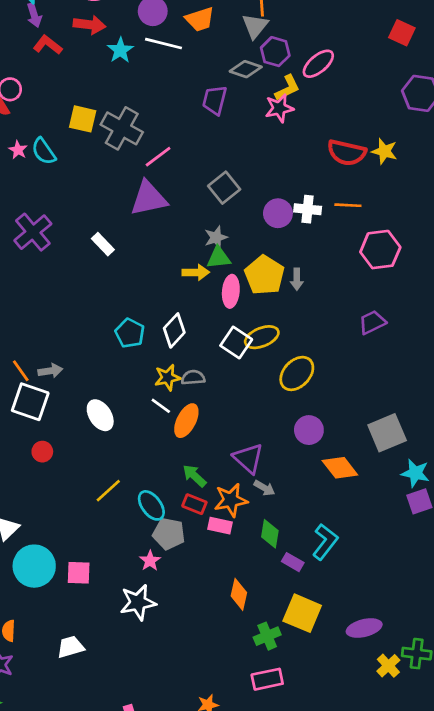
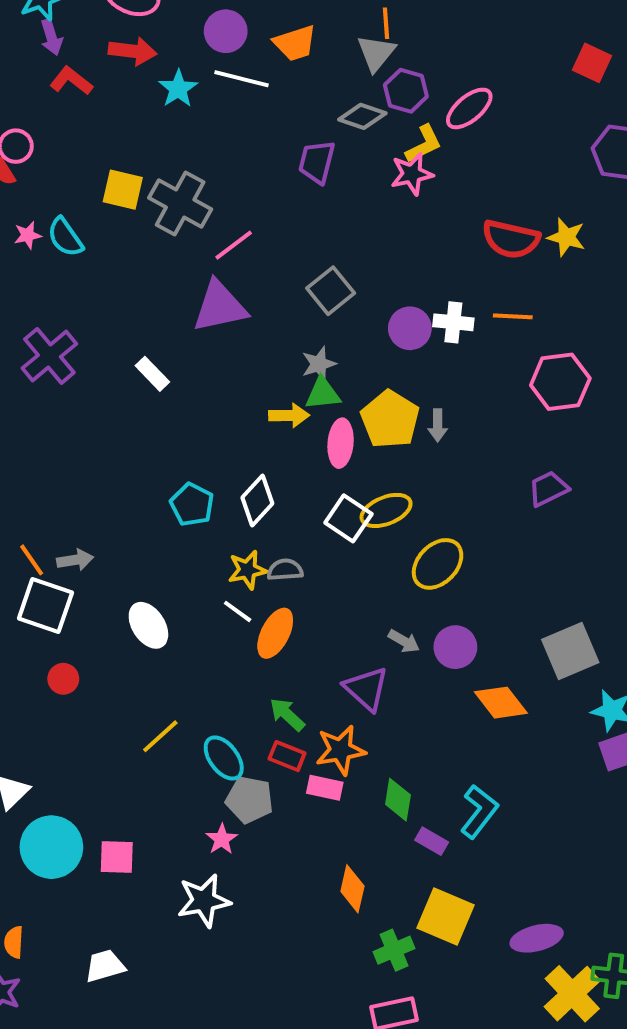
pink star: (18, 150) -> (28, 235), turned 30
gray arrow: (264, 488) -> (404, 641), moved
yellow cross: (388, 666) -> (572, 994), size x1.6

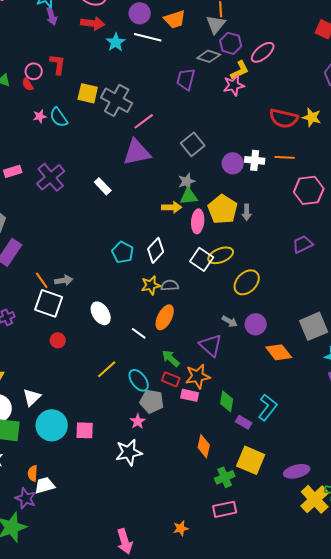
red L-shape: (71, 81) -> (58, 64), moved, turned 60
white line: (238, 611) -> (139, 333), moved
white trapezoid: (105, 966) -> (45, 485), moved

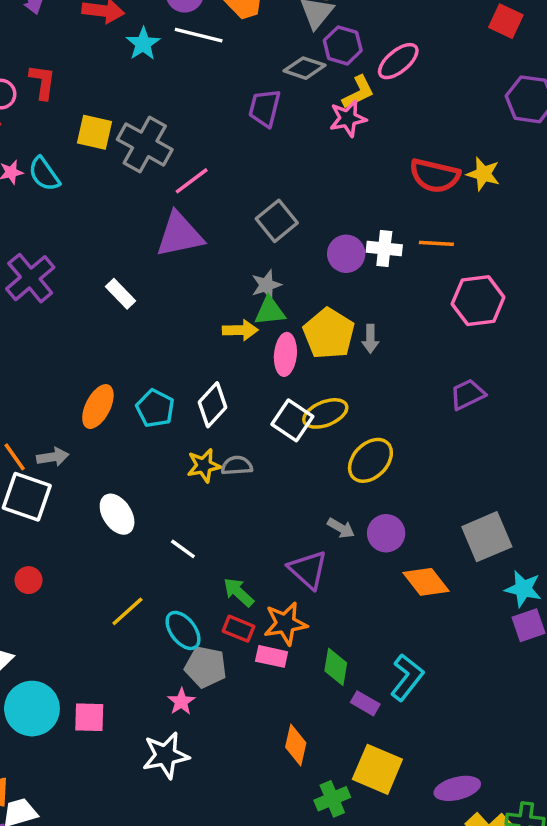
orange ellipse: (165, 317) -> (98, 407), moved
red circle: (58, 340) -> (29, 580), moved

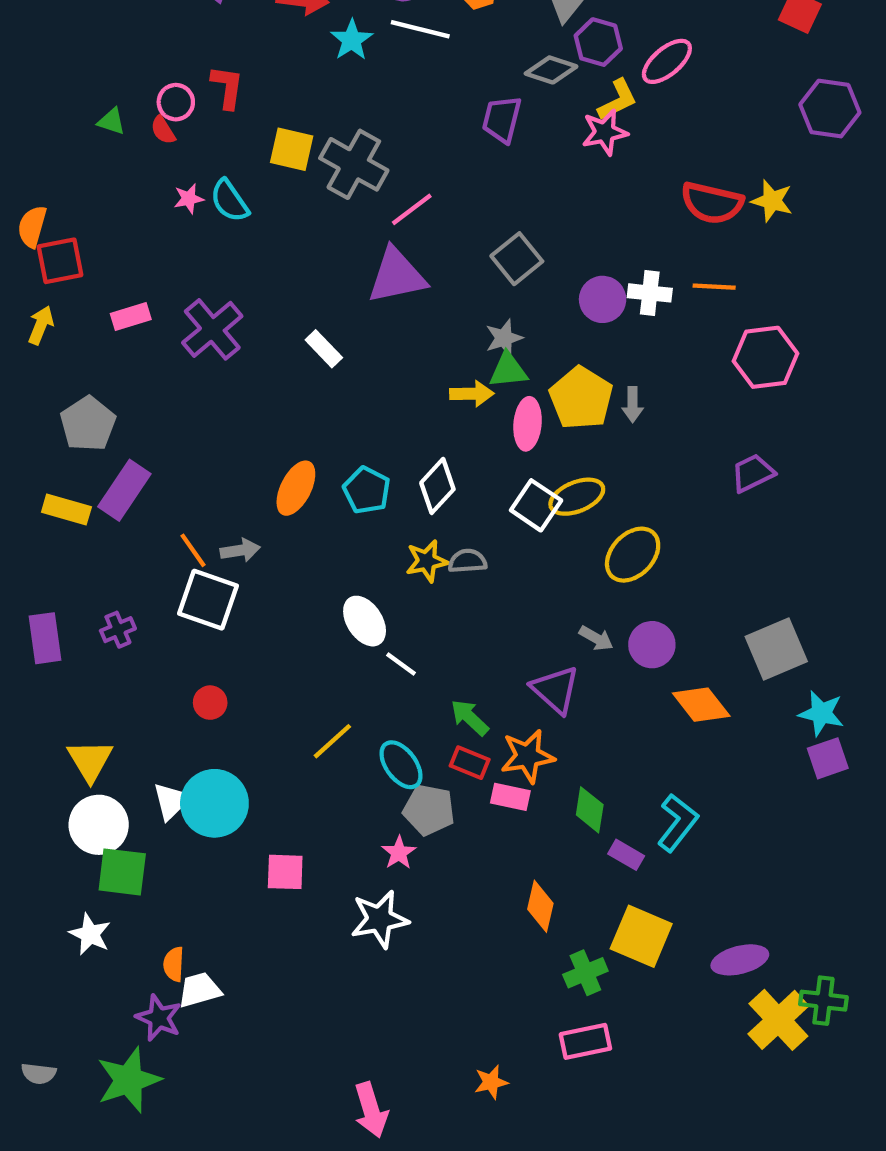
white ellipse: (117, 514) -> (365, 621), moved
cyan circle: (32, 709) -> (214, 803), moved

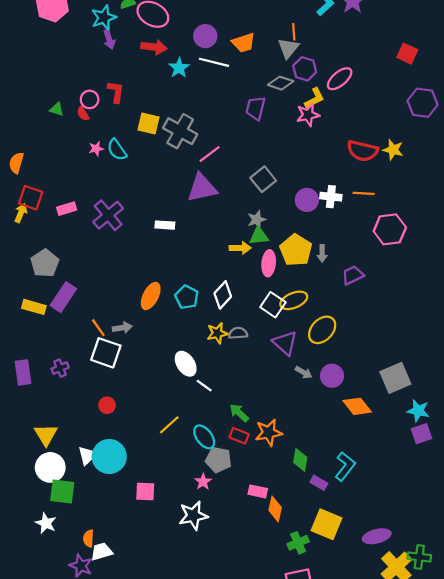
red square: (60, 261) -> (31, 198), moved, turned 30
white rectangle: (324, 349) -> (165, 225), turned -42
purple trapezoid: (753, 473) -> (353, 275), moved
purple triangle: (555, 690) -> (285, 343), moved
pink rectangle: (510, 797) -> (258, 491), moved

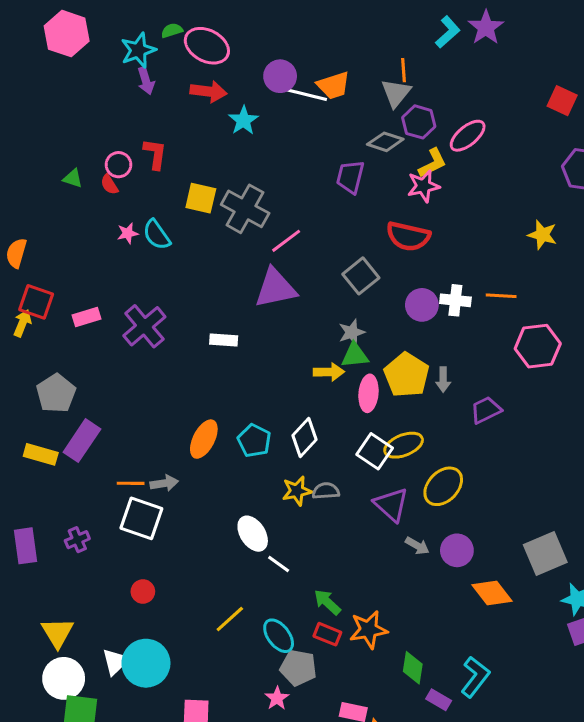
white line: (214, 62) -> (306, 95), moved
red semicircle: (363, 151) -> (408, 236), moved
orange line: (98, 328) -> (131, 483), turned -54

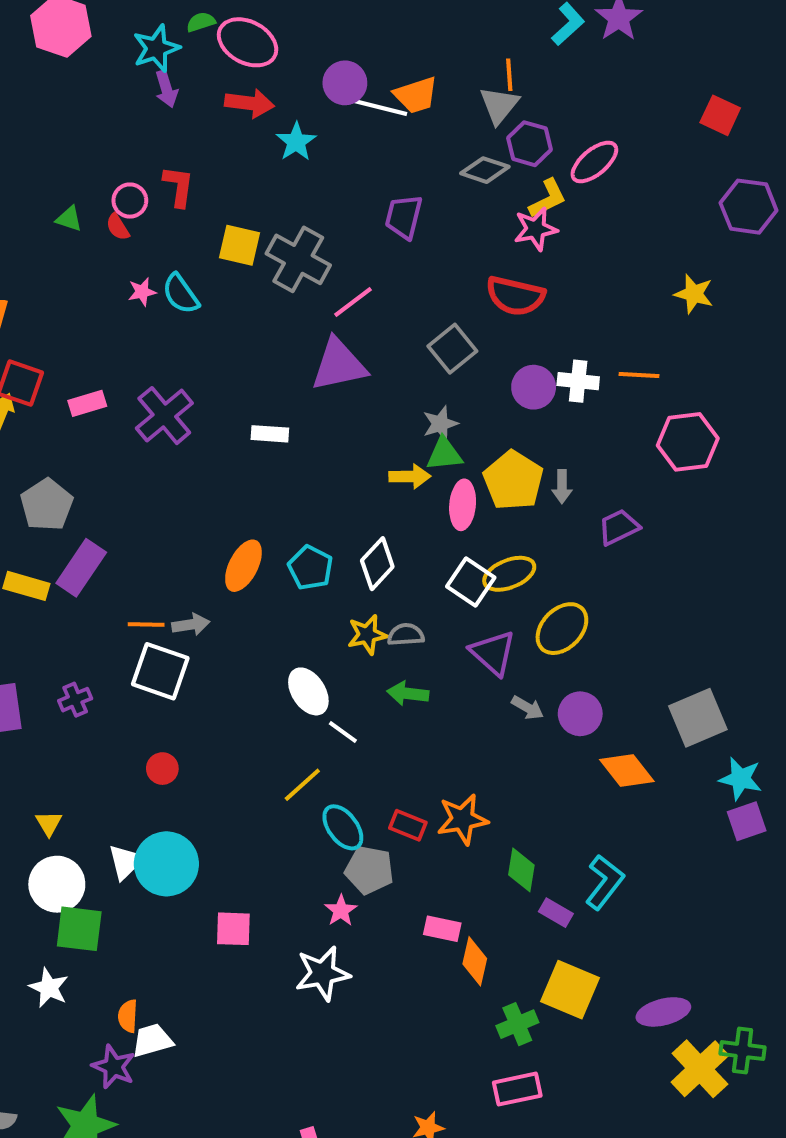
purple trapezoid: (350, 177) -> (404, 217), moved
green arrow: (327, 602) -> (408, 693), moved, turned -36
yellow line: (230, 619) -> (302, 785), moved
yellow triangle: (58, 633) -> (49, 823), size x0.6

